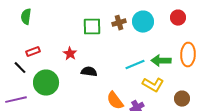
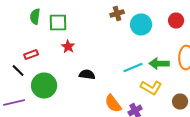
green semicircle: (26, 17) -> (35, 16), moved
brown cross: (119, 23) -> (117, 14), moved
green square: (92, 27) -> (58, 22), moved
red star: (70, 54) -> (68, 46), moved

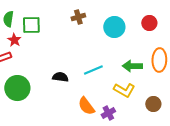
brown cross: (117, 14) -> (78, 17), moved
red star: (68, 46) -> (14, 40), moved
cyan line: (133, 68) -> (93, 70), moved

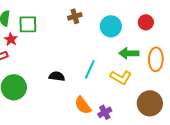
green arrow: (132, 66) -> (129, 53), moved
cyan line: (93, 70) -> (90, 69), turned -42
yellow L-shape: (124, 90) -> (121, 77), moved
brown circle: (153, 104) -> (150, 103), size x1.6

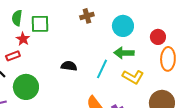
red circle: (146, 22) -> (158, 37), moved
green arrow: (129, 53) -> (124, 53), moved
black semicircle: (57, 76) -> (69, 66), moved

